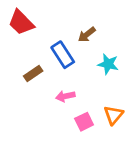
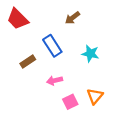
brown arrow: (87, 35) -> (72, 18), moved

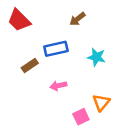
blue rectangle: (52, 46) -> (56, 49), turned -70
pink square: (70, 102) -> (81, 117), moved

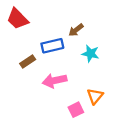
brown arrow: (77, 19) -> (76, 30), moved
pink arrow: (58, 86) -> (55, 81), size x1.5

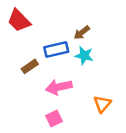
cyan star: (90, 54) -> (84, 56), moved
pink square: (76, 110) -> (54, 118), moved

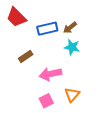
blue rectangle: (56, 50) -> (47, 29), moved
orange triangle: (102, 104) -> (72, 95), moved

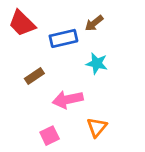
brown arrow: (70, 28) -> (94, 23), moved
pink square: (46, 101) -> (50, 136), moved

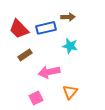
red trapezoid: (22, 23) -> (19, 29), moved
brown arrow: (94, 23) -> (68, 17), turned -144

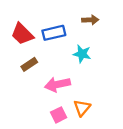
brown arrow: (68, 17) -> (90, 20), moved
pink square: (36, 98) -> (59, 115), moved

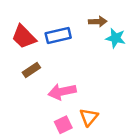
cyan star: (82, 54) -> (116, 38), moved

